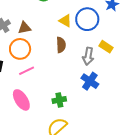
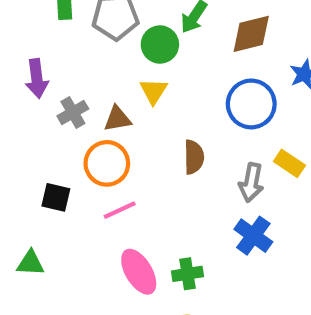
yellow triangle: (65, 21) -> (154, 91), moved, turned 32
pink ellipse: (21, 100) -> (139, 272), moved

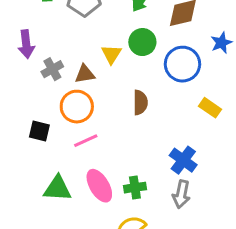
green circle: (160, 45) -> (142, 42), moved
gray arrow: (251, 183) -> (181, 194), moved
green triangle: (30, 263) -> (57, 188), moved, size x1.4

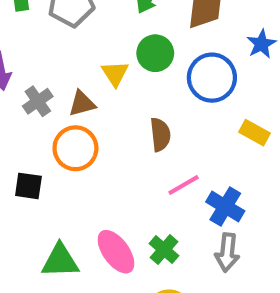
pink line: (86, 141) -> (184, 185), moved
green cross: (135, 188) -> (164, 250), turned -35

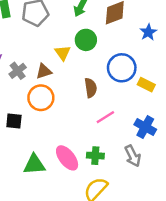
blue circle: (212, 78) -> (122, 68), moved
blue cross: (225, 206) -> (145, 127), moved
green cross: (164, 250) -> (95, 156), turned -35
gray arrow: (227, 252) -> (133, 156), turned -30

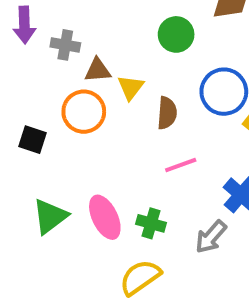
yellow triangle: (63, 53) -> (131, 87), moved
gray cross: (18, 71) -> (65, 45), moved, turned 35
gray arrow: (133, 156) -> (211, 237), turned 55
green triangle: (34, 164) -> (50, 216), turned -45

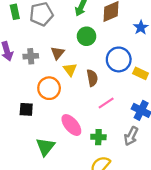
brown triangle: (98, 70) -> (58, 53), moved, turned -32
pink ellipse: (105, 217) -> (71, 125), moved

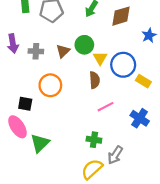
green circle: (87, 36) -> (84, 45), moved
yellow triangle: (70, 70) -> (100, 58), moved
pink ellipse: (71, 125) -> (17, 127), moved
gray arrow: (131, 136) -> (115, 155), moved

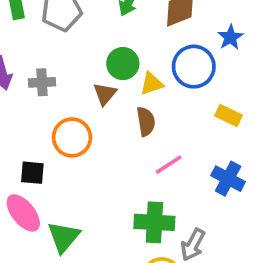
brown triangle: (63, 51) -> (105, 94), moved
yellow triangle: (100, 58) -> (152, 84), turned 48
blue circle: (123, 65) -> (194, 67), moved
green cross: (94, 140) -> (154, 222), size x1.5

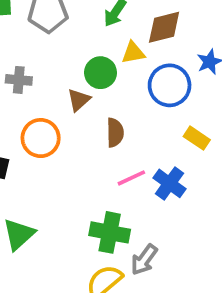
yellow triangle: (152, 84) -> (133, 53), moved
blue cross: (228, 179) -> (170, 183), moved

